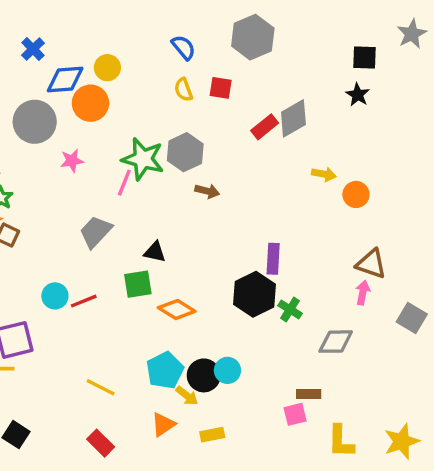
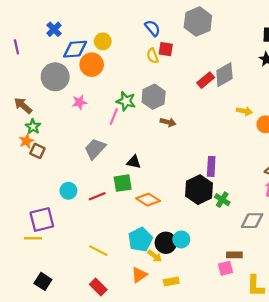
red square: (221, 88) -> (166, 49), moved
green star: (143, 159) -> (126, 101), size x0.7
red line: (84, 301) -> (97, 196), moved

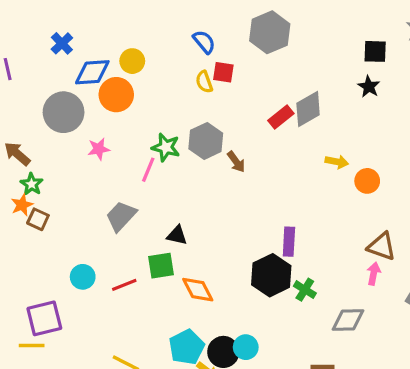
brown arrow: (168, 122) -> (236, 162), moved, turned 40
orange diamond: (148, 200) -> (198, 290), turned 30

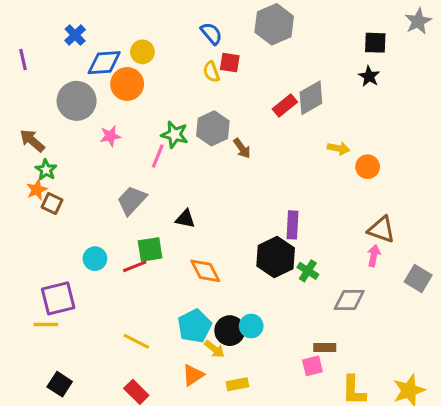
green square: (161, 266) -> (150, 249), moved

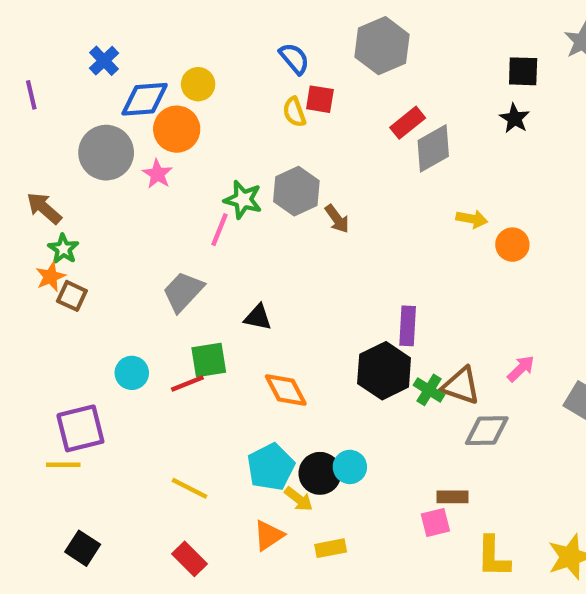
red rectangle: (285, 105) -> (408, 123), moved
pink star: (110, 136) -> (157, 174), moved, turned -30
brown triangle: (381, 230) -> (461, 386), moved
pink arrow: (374, 256) -> (521, 369), turned 35

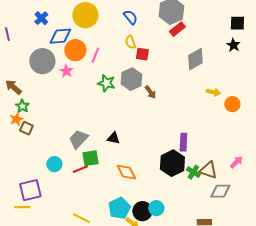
yellow circle: (198, 84) -> (85, 15), moved, size x1.6
red square: (320, 99) -> (142, 54), moved
red rectangle: (408, 123) -> (177, 29), moved
pink line: (219, 230) -> (95, 55), moved
gray trapezoid: (183, 292) -> (78, 139), moved

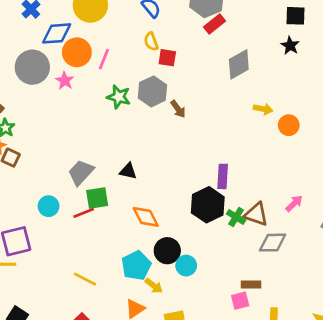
black circle: (142, 211) -> (167, 251), moved

